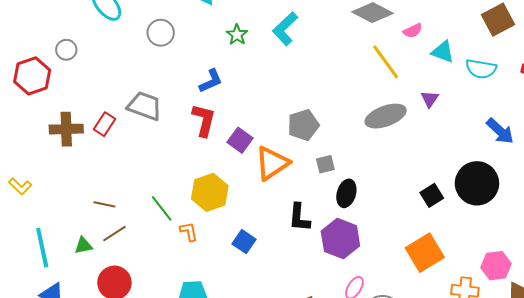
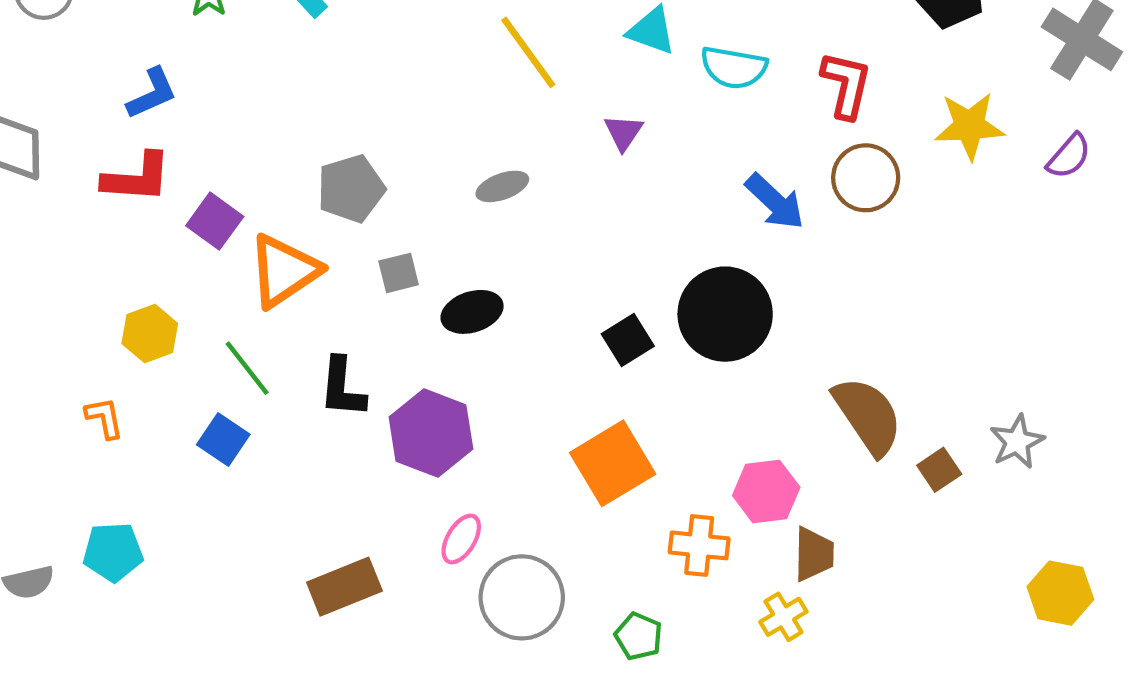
gray ellipse: (386, 116) -> (502, 186), moved, size x0.6
red L-shape: (204, 120) -> (137, 178), turned 80
yellow hexagon: (210, 192) -> (150, 334), size x0.7
black ellipse: (346, 193) -> (472, 312), moved, turned 56
green line: (162, 208) -> (247, 368), moved

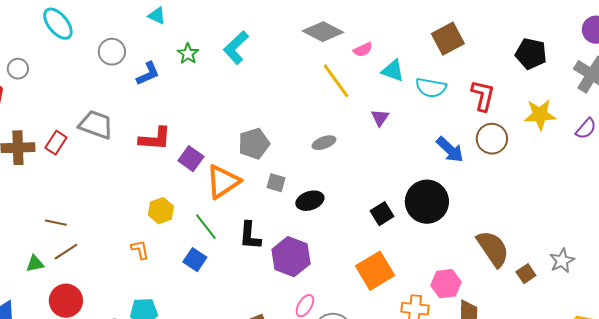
blue L-shape: (152, 93) -> (148, 74), moved
gray square: (399, 273) -> (276, 183), turned 30

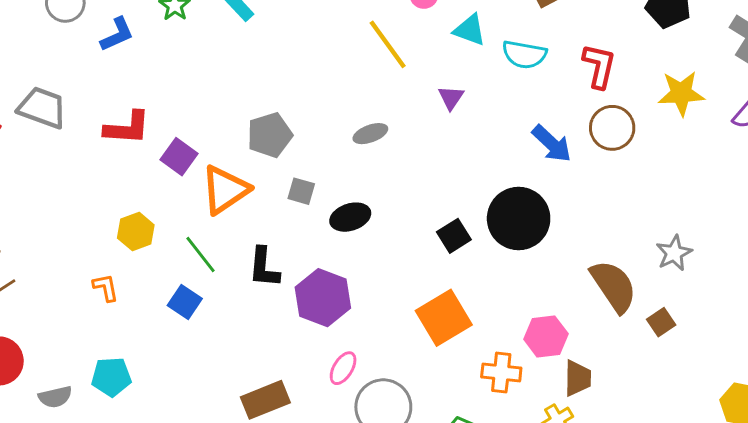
gray star: (562, 261) -> (674, 253), moved

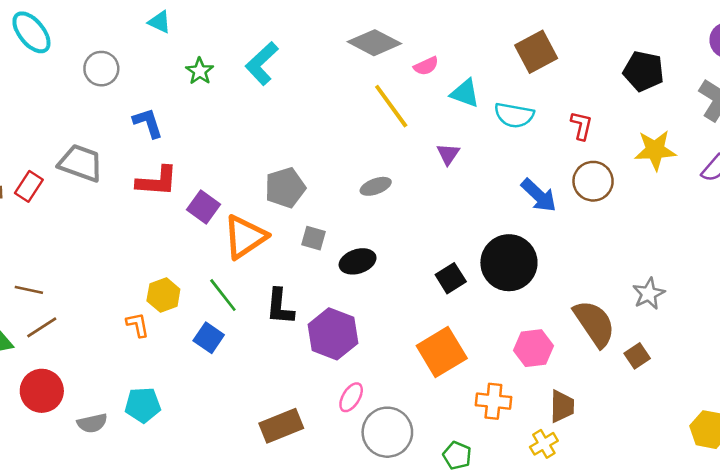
blue L-shape: (117, 34) -> (148, 123), moved, turned -84
red L-shape: (599, 66) -> (581, 126), size x0.7
yellow hexagon: (136, 231) -> (163, 295), moved
pink hexagon: (546, 337) -> (534, 348), moved

